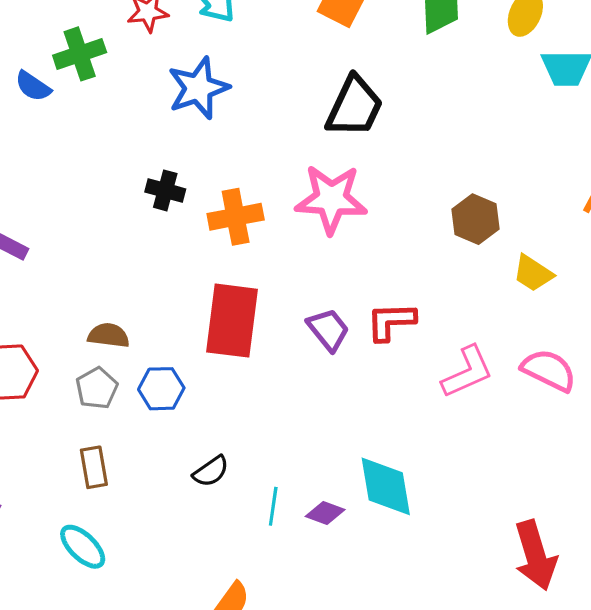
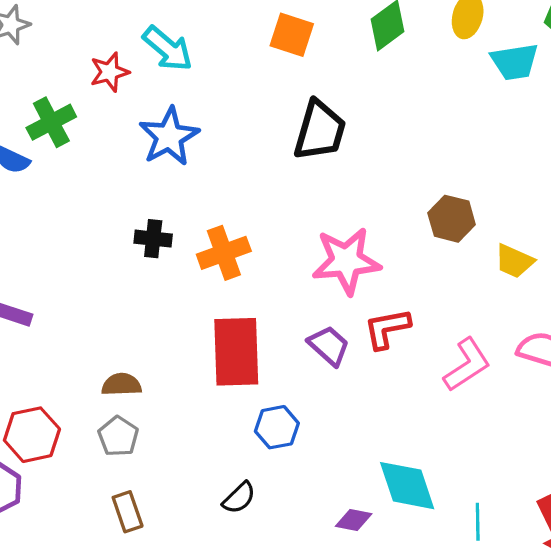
pink star: (331, 199) -> (346, 261), moved
blue hexagon: (161, 389) -> (277, 427), moved
cyan line: (273, 506) -> (478, 522), moved

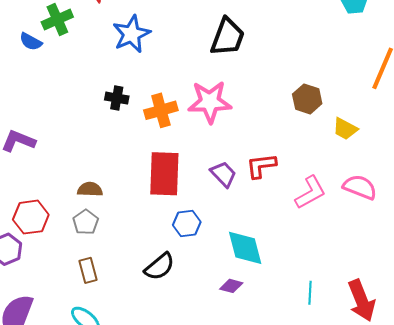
pink star: (346, 261) -> (210, 102), moved
cyan diamond: (407, 486) -> (245, 248), moved
black semicircle: (239, 498) -> (160, 267), size x1.4

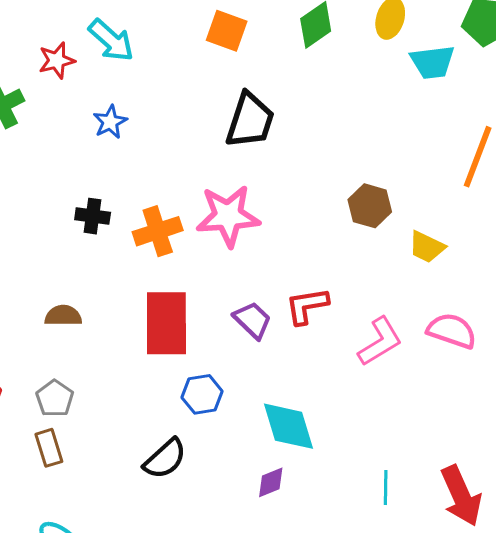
blue star: (131, 34) -> (110, 122), size x0.6
brown semicircle: (90, 189) -> (63, 316), moved
brown rectangle: (88, 270) -> (49, 448), moved
purple diamond: (231, 286) -> (271, 482), turned -35

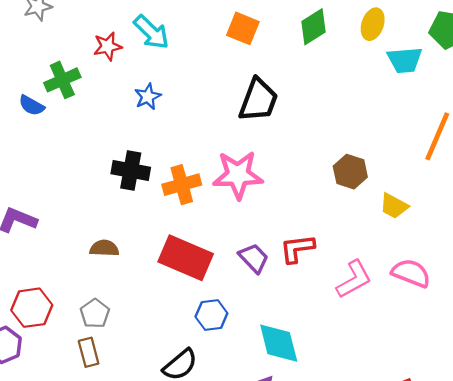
black cross: (93, 216) -> (131, 170), size x1.4
red rectangle: (166, 323) -> (186, 258), turned -69

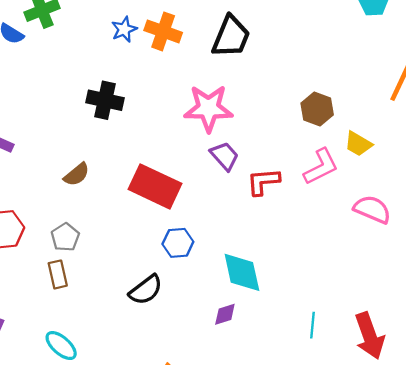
orange cross: (182, 185) -> (163, 31), moved, turned 33
brown semicircle: (104, 248) -> (77, 174), turned 136
purple trapezoid: (254, 258) -> (225, 156), moved
pink L-shape: (354, 279) -> (321, 167), moved

